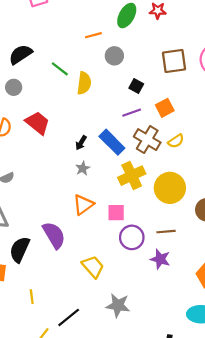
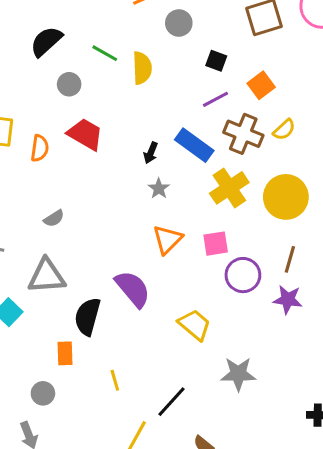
gray circle: (14, 87) -> (69, 84), moved
brown line: (166, 232) -> (290, 259), turned -60

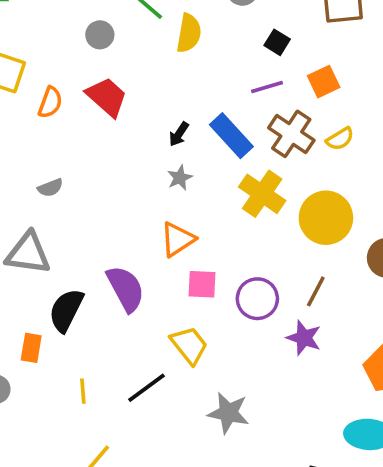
yellow cross: (229, 188) -> (262, 194), turned -33
pink square: (216, 244) -> (202, 284), moved
black line: (171, 402) -> (147, 388), moved

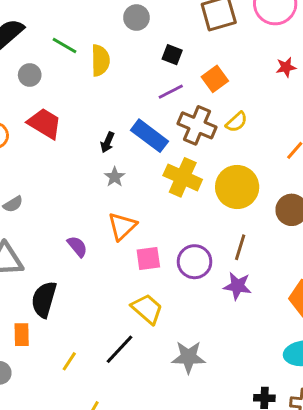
purple semicircle: (126, 289) -> (77, 247), moved, size x0.6
yellow line: (83, 391) -> (69, 361), turned 48

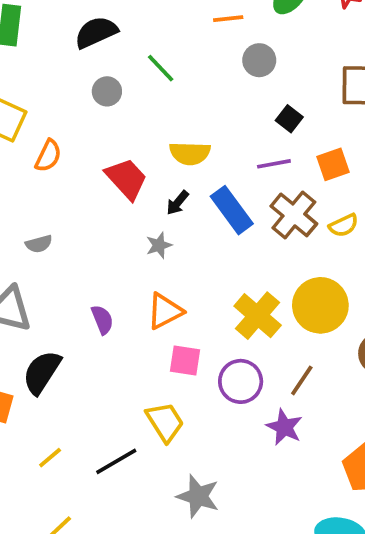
yellow semicircle: (100, 60) -> (190, 153), moved, turned 76
red trapezoid: (45, 123) -> (126, 179), moved
gray star: (115, 177) -> (159, 245), moved
yellow cross: (183, 177) -> (258, 316), moved

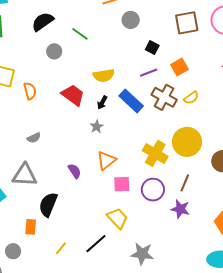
orange semicircle: (48, 156) -> (30, 91), turned -30

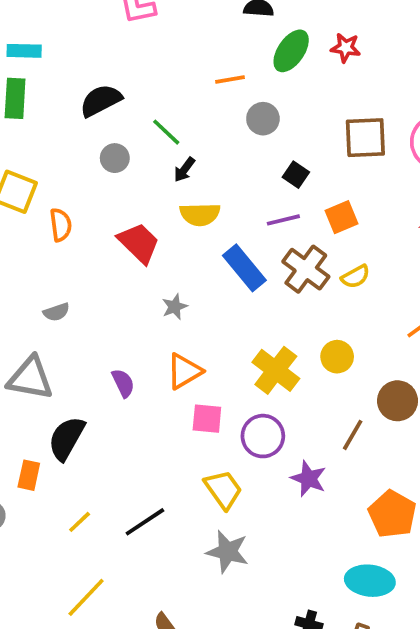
black arrow: (102, 102) -> (184, 170), moved
yellow circle: (187, 142) -> (337, 357), size x0.6
brown line: (185, 183) -> (353, 435), moved
yellow trapezoid: (117, 218) -> (223, 490), moved

